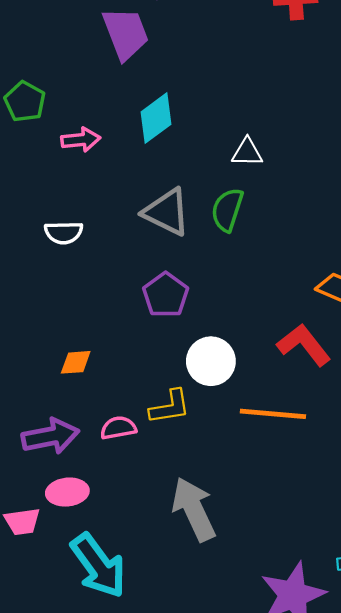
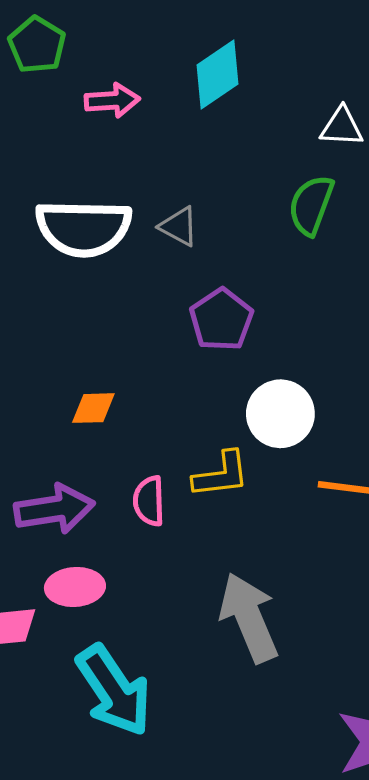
gray triangle: (167, 212) -> (179, 227), moved, size x0.6
white semicircle: (64, 233) -> (84, 228), size x1.8
pink semicircle: (118, 428) -> (149, 501), turned -84

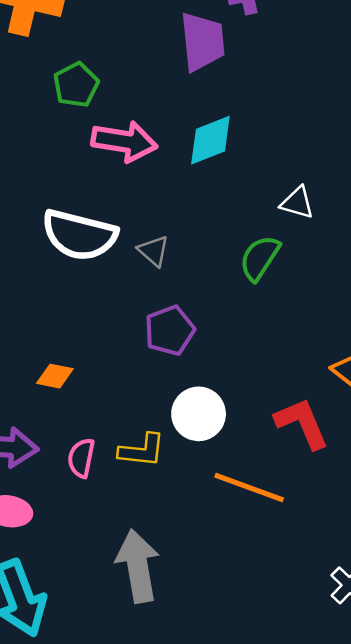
pink arrow: (112, 100) -> (124, 141), size x1.5

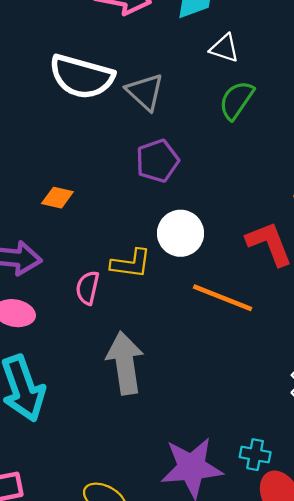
white triangle: (297, 203) -> (224, 48), moved
gray triangle: (153, 251) -> (145, 92), size x1.4
pink semicircle: (81, 458) -> (88, 288), moved

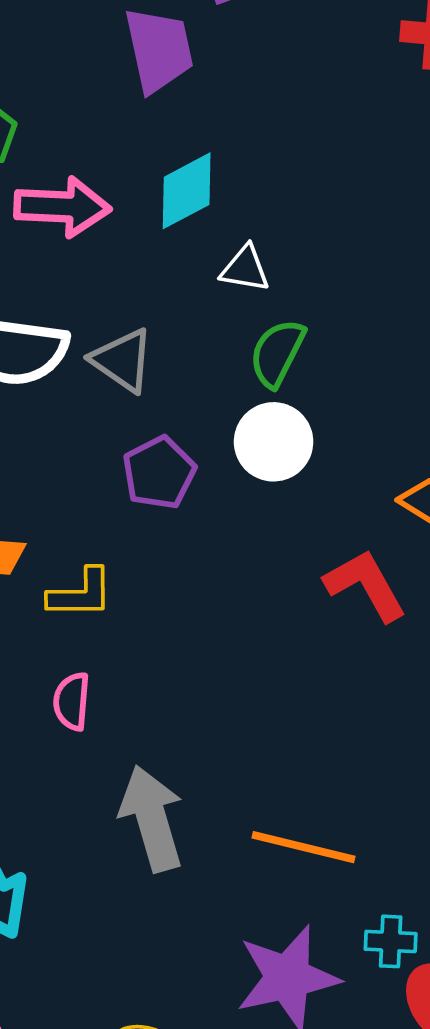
white circle: (181, 233) -> (274, 442), moved
yellow L-shape: (131, 264) -> (81, 593), moved
orange line: (223, 298) -> (303, 847), moved

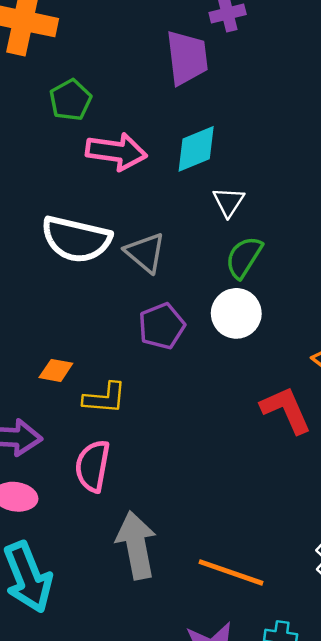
white triangle: (245, 269) -> (229, 202), turned 48
pink semicircle: (72, 701) -> (93, 466), size x1.4

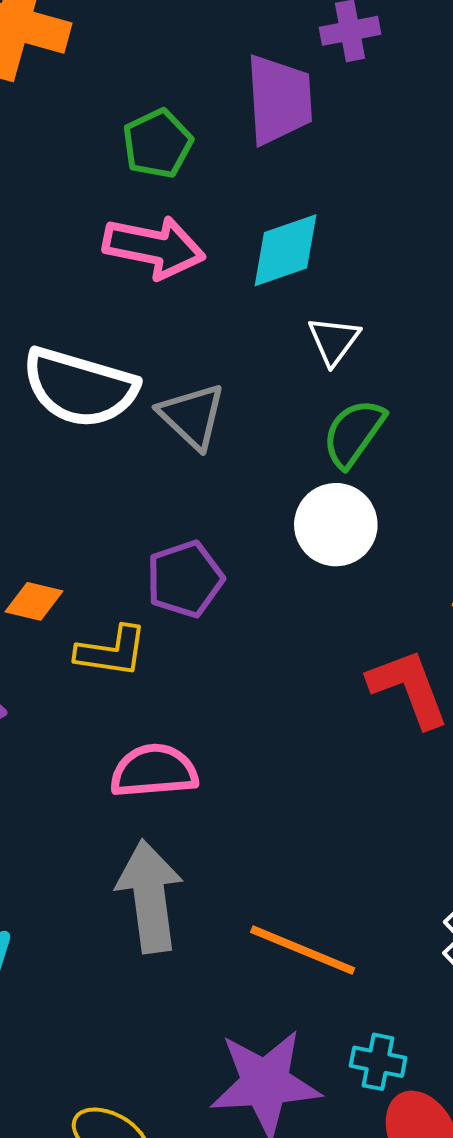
green pentagon: (71, 100) -> (157, 144), moved
purple pentagon: (162, 326) -> (185, 579), moved
pink semicircle: (93, 466) -> (154, 771), moved, turned 72

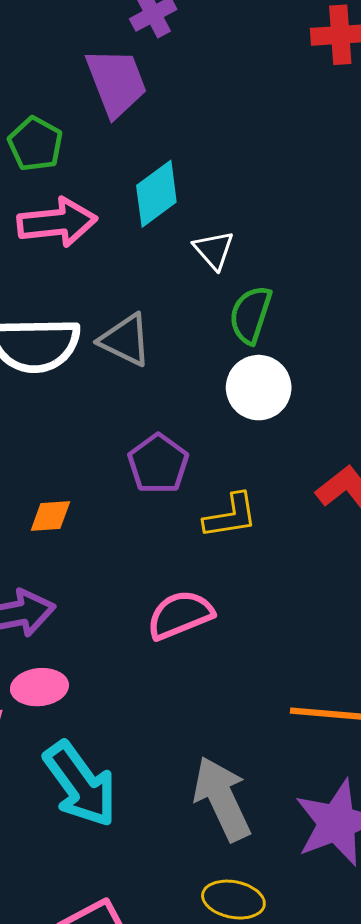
yellow L-shape: (112, 651) -> (231, 516), moved
gray arrow: (150, 896) -> (222, 799), moved

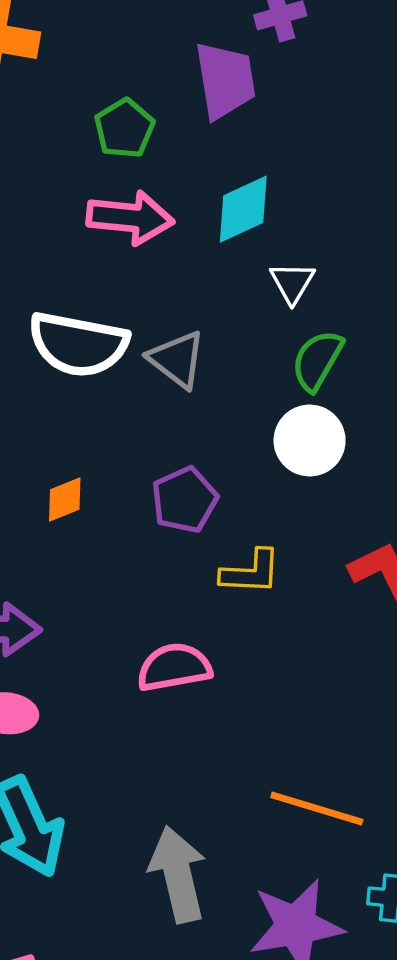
orange diamond: (50, 516) -> (65, 500), moved, turned -30

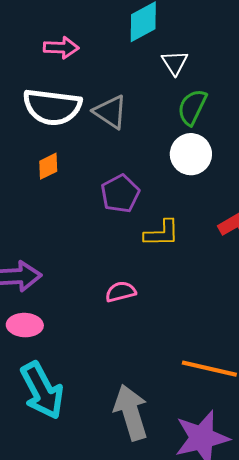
pink arrow: (130, 218) -> (61, 48), moved, size x0.7
orange diamond: (65, 500) -> (48, 166), moved
pink semicircle: (174, 667) -> (121, 292), size x0.7

